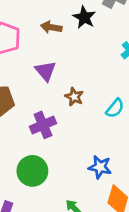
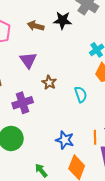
black star: (84, 17) -> (62, 20), turned -30
cyan semicircle: (115, 108) -> (81, 94), turned -63

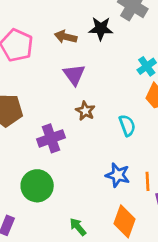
purple triangle: (28, 60) -> (74, 75), moved
blue star: (65, 140) -> (118, 175), moved

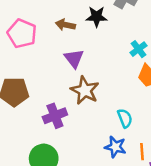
brown star: (85, 111) -> (85, 90), size x1.6
cyan semicircle: (127, 125) -> (125, 118), moved

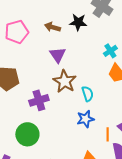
pink pentagon: (22, 34) -> (17, 32), turned 30
cyan semicircle: (125, 118) -> (88, 94), moved
blue star: (115, 147) -> (85, 119), moved, turned -30

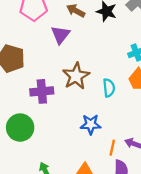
purple triangle: (58, 55) -> (60, 35), moved
cyan semicircle: (88, 94) -> (109, 88), moved

